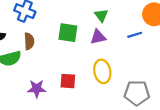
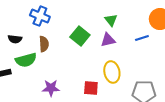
green square: (68, 33) -> (80, 36), turned 30
red square: (68, 81) -> (91, 88), moved

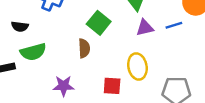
purple triangle: (108, 40) -> (145, 28), moved
brown semicircle: (44, 44) -> (84, 48), moved

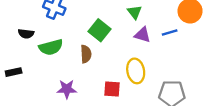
purple triangle: (145, 28) -> (143, 35), turned 30
green semicircle: (33, 52) -> (51, 47), moved

